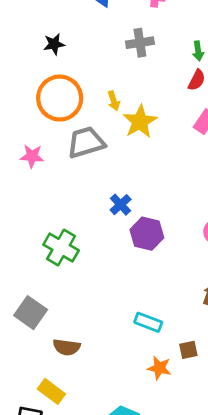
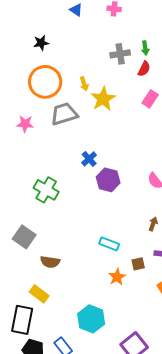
gray cross: (140, 43) -> (120, 54), moved
orange star: (159, 368) -> (117, 277), turned 30

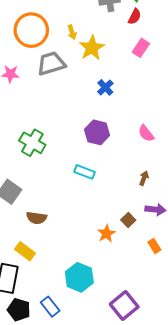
blue cross: (89, 159) -> (105, 87), moved
cyan rectangle: (109, 244) -> (85, 172), moved
brown square: (138, 264) -> (128, 220), turned -32

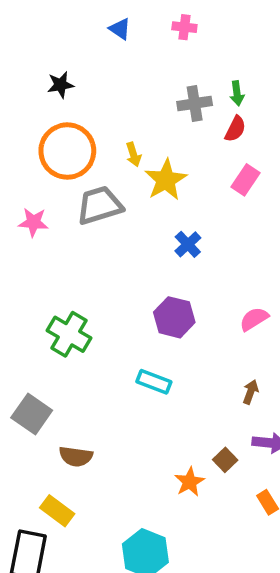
pink semicircle: (146, 133) -> (254, 319), turned 96

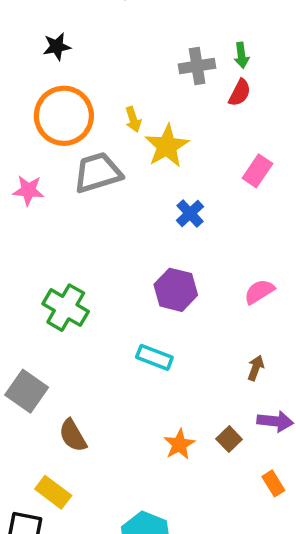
pink rectangle: (245, 180) -> (257, 171), moved
brown semicircle: (76, 456) -> (73, 435), turned 52
orange star: (189, 482) -> (179, 444), moved

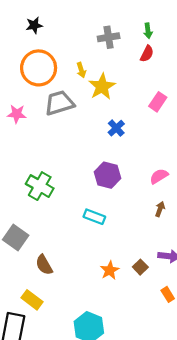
gray cross: (197, 66) -> (109, 37), moved
brown arrow: (256, 368) -> (160, 209), moved

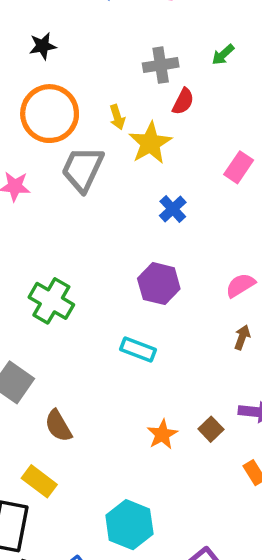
green arrow: (148, 31) -> (223, 55), turned 56
red semicircle: (147, 54) -> (183, 101), moved
gray trapezoid: (59, 103) -> (83, 169), turned -48

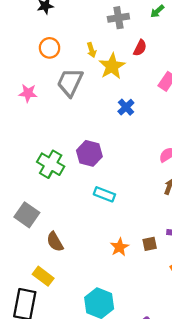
red semicircle: (183, 101) -> (140, 48), moved
orange circle: (50, 114) -> (50, 48), size x0.6
purple hexagon: (159, 284) -> (89, 153), moved
brown square: (211, 429) -> (150, 244), turned 32

